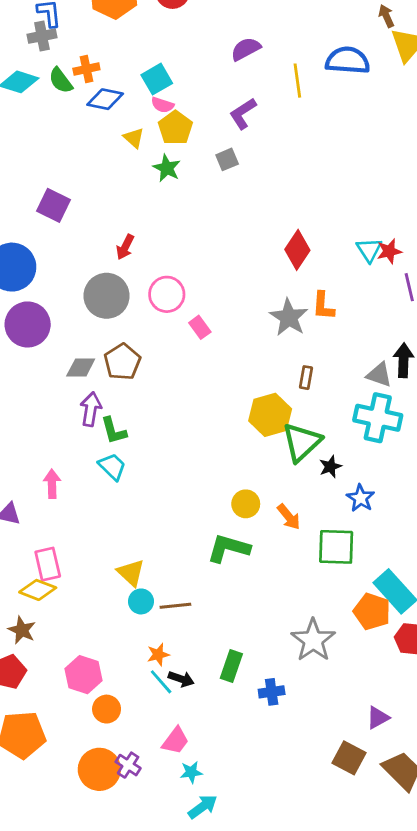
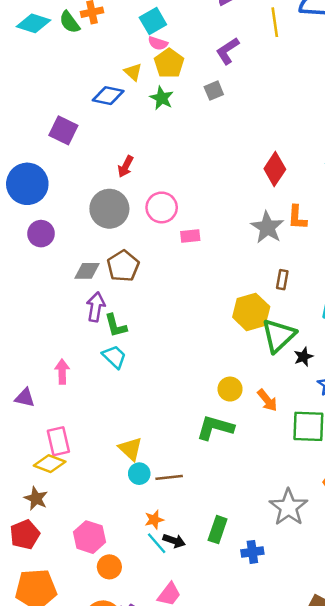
blue diamond: (105, 99) -> (108, 96), moved
purple circle: (28, 324) -> (41, 234), size x0.7
pink rectangle: (200, 327) -> (190, 236), turned -60

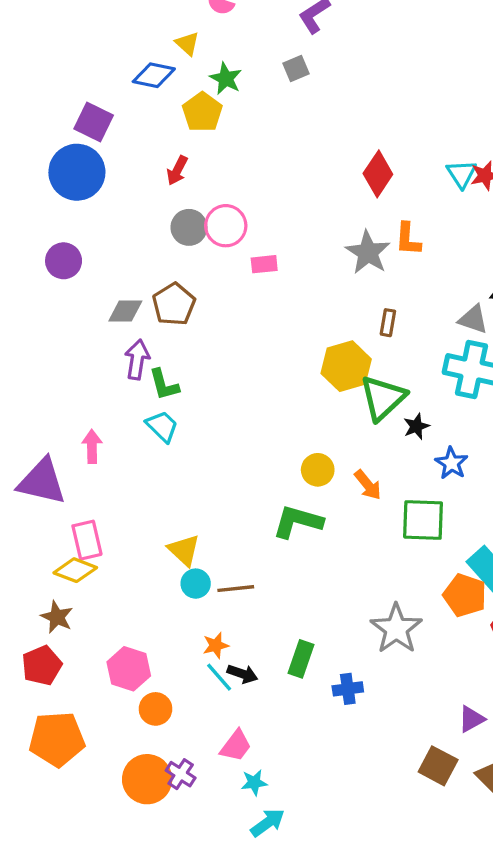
yellow pentagon: (169, 63) -> (202, 112), moved
blue circle: (27, 184) -> (77, 172), moved
gray circle: (109, 209) -> (189, 227), moved, size x0.7
purple triangle: (25, 398) -> (42, 482), size x1.8

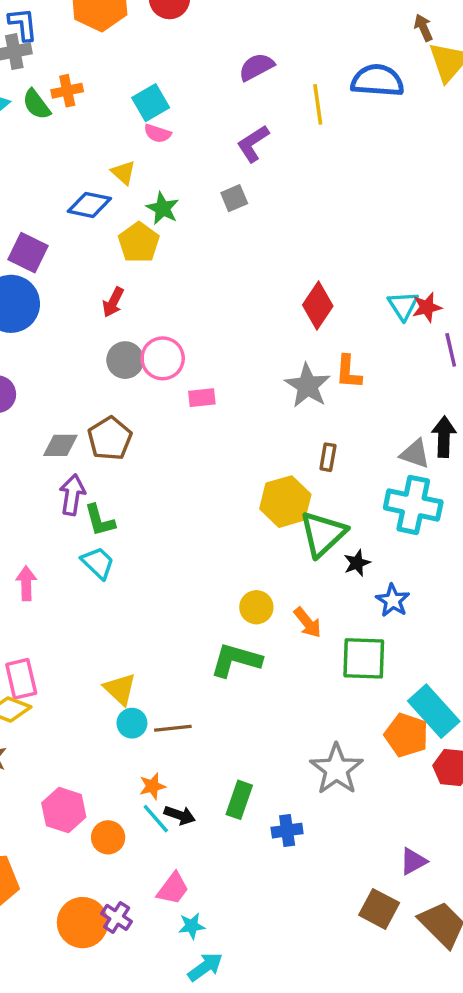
orange circle: (156, 709) -> (108, 837), moved

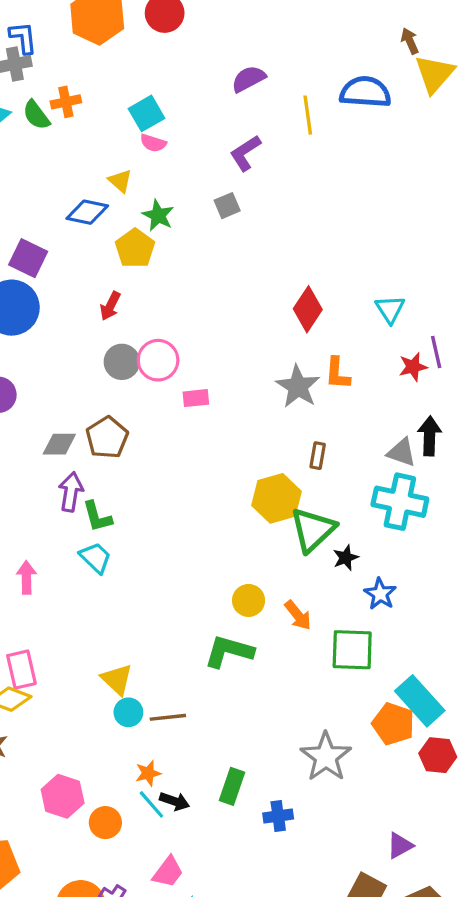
red star: (427, 307) -> (413, 367), moved

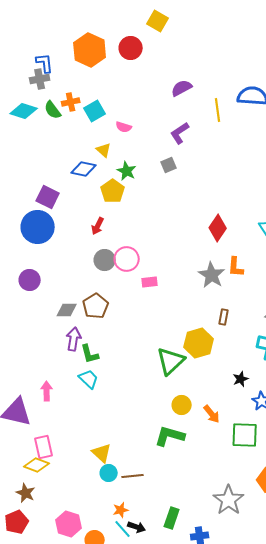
cyan square: (147, 113) -> (95, 111), moved
green triangle: (313, 530) -> (171, 361), moved

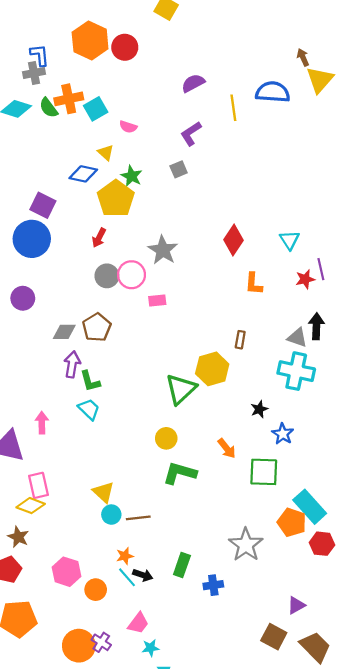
red circle: (131, 48) -> (125, 47), moved
orange cross: (71, 102) -> (69, 99), size x1.4
yellow pentagon: (113, 191) -> (116, 199), size x1.4
gray star: (212, 275) -> (163, 250), moved
yellow circle: (182, 405) -> (166, 438), moved

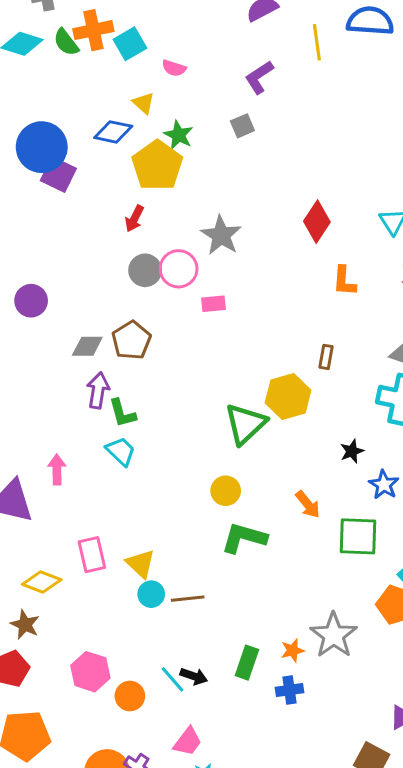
blue circle: (32, 239) -> (42, 147), moved
pink rectangle: (38, 485) -> (92, 555), moved
orange star: (125, 556) -> (293, 650), moved

